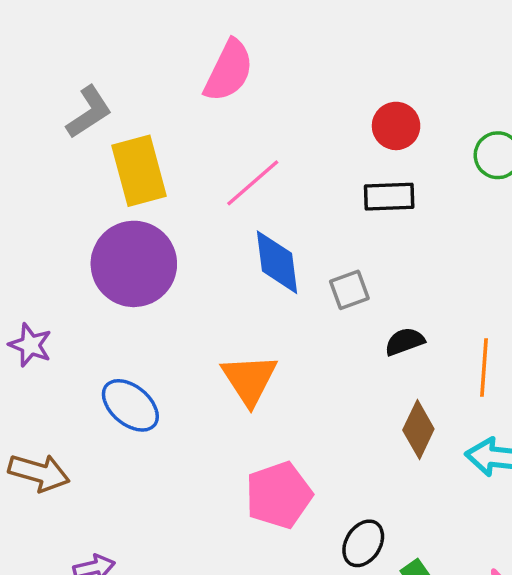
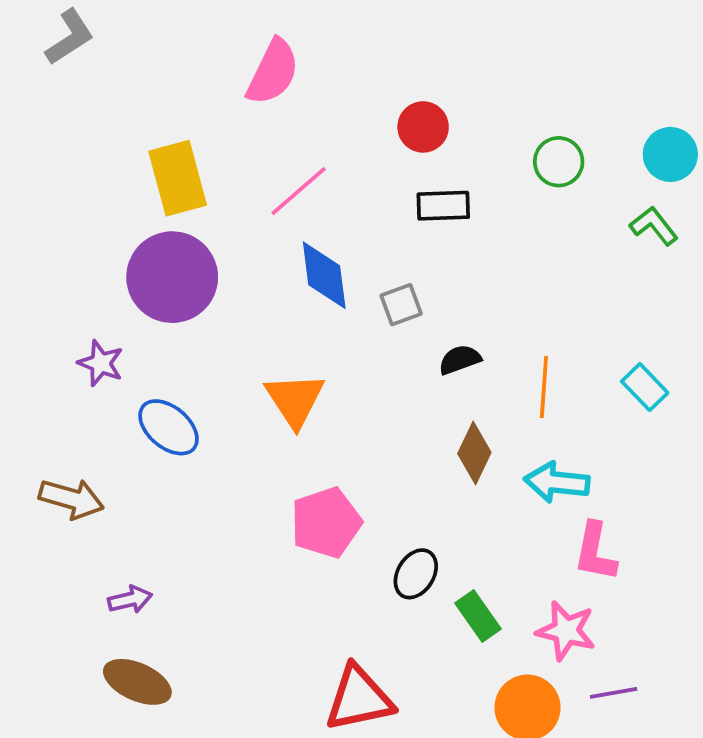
gray L-shape: (89, 112) -> (70, 37), moved
red circle: (396, 126) -> (423, 127), moved
purple star: (30, 345) -> (101, 363), moved

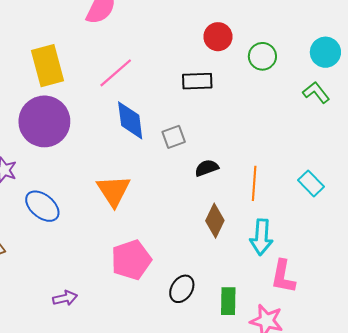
red circle: (423, 127) -> (218, 37), moved
cyan arrow: (557, 482) -> (261, 237), turned -92
purple arrow: (130, 599) -> (65, 298), moved
green rectangle: (478, 616) -> (228, 301), moved, turned 36

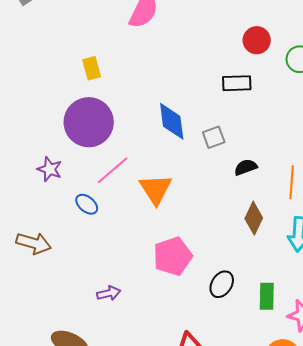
yellow rectangle: (47, 66) -> (92, 68), size x0.6
pink line: (116, 73) -> (113, 170), moved
blue ellipse: (42, 206) -> (87, 204), size x0.7

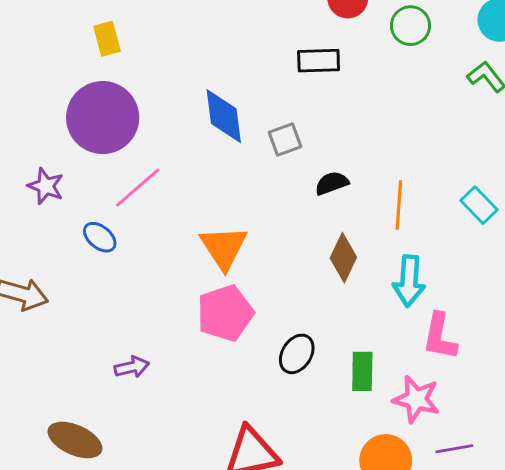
orange triangle: (156, 189) -> (224, 247), moved

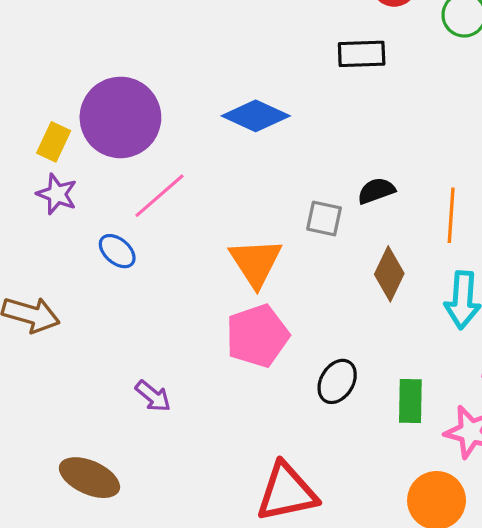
yellow rectangle: (107, 39) -> (54, 142), moved, turned 40
blue diamond: (224, 116) -> (256, 116), turned -58
gray square: (285, 139) -> (324, 218), moved, turned 32
purple arrow: (132, 367) -> (153, 396), turned 52

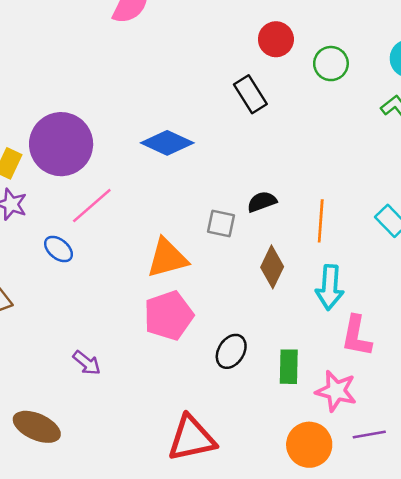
black rectangle: (362, 54) -> (250, 94), turned 60
orange triangle: (256, 262) -> (167, 258), turned 48

